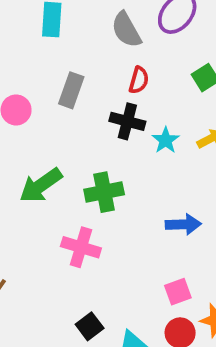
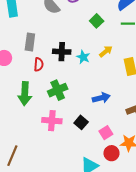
red semicircle: (139, 80) -> (39, 64), moved
green arrow: (41, 185) -> (25, 94), turned -40
black square: (90, 326) -> (81, 122), moved

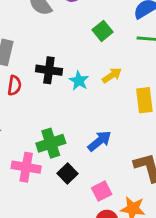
green cross: (58, 90) -> (51, 143), moved
blue arrow: (101, 98) -> (99, 141), turned -30

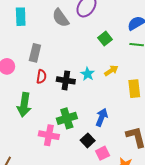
black cross: (49, 70) -> (66, 80), moved
blue arrow: (99, 141) -> (102, 117), turned -30
black square: (68, 173) -> (88, 140), moved

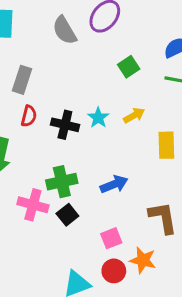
blue arrow: (102, 117) -> (114, 184), turned 42
black square: (88, 140) -> (67, 215), moved

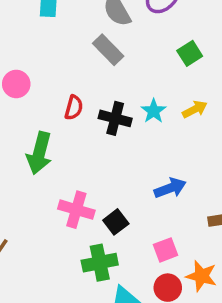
gray rectangle: (22, 80) -> (108, 50), moved, turned -64
green cross: (62, 182) -> (100, 263), moved

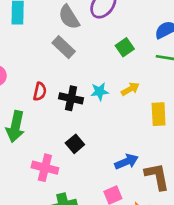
cyan star: (154, 111) -> (100, 92), turned 30
blue arrow: (170, 188) -> (126, 162), moved
black square: (116, 222) -> (75, 144), moved

